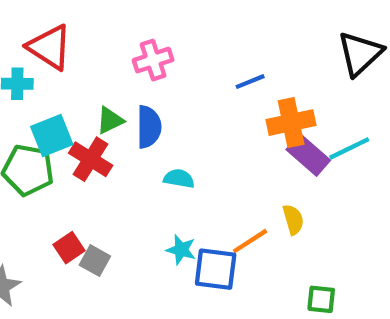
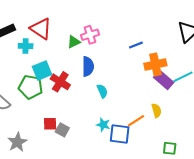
green triangle: (110, 120) -> (74, 42), moved
cyan semicircle: (179, 179) -> (102, 91), turned 56
red square: (69, 248) -> (50, 124), turned 32

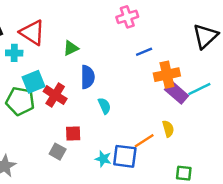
pink cross: (90, 35) -> (127, 17), moved
red square: (50, 124) -> (73, 134), moved
cyan star: (103, 125) -> (103, 159), moved

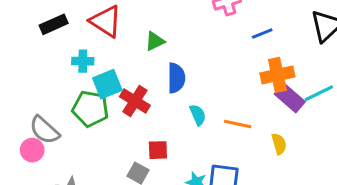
blue line: (144, 52) -> (262, 34), moved
cyan cross: (14, 53) -> (83, 61), moved
orange line: (144, 141) -> (238, 124), moved, turned 45

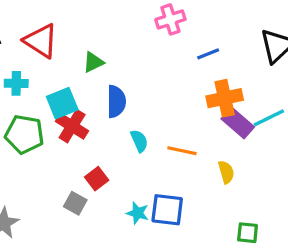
cyan square: (107, 84) -> (62, 103), moved
red square: (158, 150) -> (97, 179), turned -35

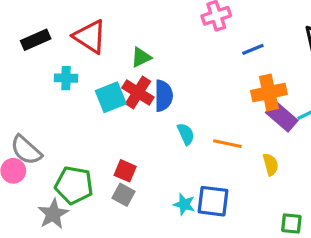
red cross: (72, 126) -> (138, 92), moved
green pentagon: (24, 134) -> (74, 185), moved
red square: (97, 179) -> (125, 171), moved, turned -30

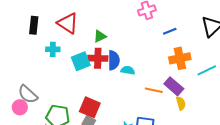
black rectangle: (36, 40) -> (34, 25), turned -60
red cross: (138, 92) -> (98, 58), turned -30
purple rectangle: (282, 116) -> (174, 86), moved
cyan semicircle: (186, 134) -> (128, 70), moved, turned -56
red square: (125, 171) -> (90, 107), size x1.5

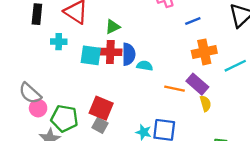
cyan square: (81, 61) -> (91, 55), turned 30
pink circle: (20, 107) -> (38, 108), moved

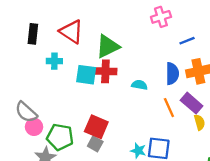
green triangle: (113, 27) -> (108, 46), size x1.6
blue semicircle: (129, 54) -> (172, 74), moved
orange line: (175, 89) -> (169, 108), turned 54

